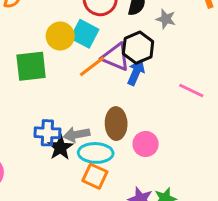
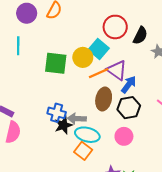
yellow circle: (60, 36) -> (83, 57), moved
black hexagon: (138, 48) -> (129, 108), moved
brown ellipse: (116, 124) -> (104, 99), moved

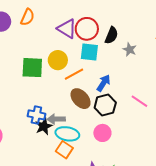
cyan square: (99, 49) -> (89, 52), moved, turned -30
purple triangle: (117, 70) -> (67, 29), moved
brown ellipse: (104, 99) -> (81, 99), turned -50

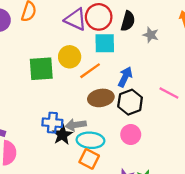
brown ellipse: (81, 99) -> (101, 98), turned -50

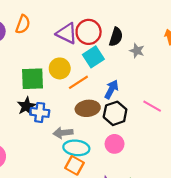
cyan square: (105, 43) -> (93, 57), turned -35
blue cross: (52, 123) -> (40, 112), moved
black star: (62, 135) -> (26, 106), moved

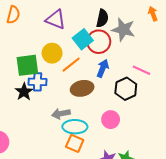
red circle: (89, 32) -> (99, 42), moved
gray star: (137, 51) -> (123, 30), size x1.6
pink line: (152, 106) -> (142, 70), moved
blue cross: (40, 112) -> (38, 82), moved
black hexagon: (115, 113) -> (126, 89), moved

